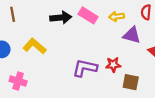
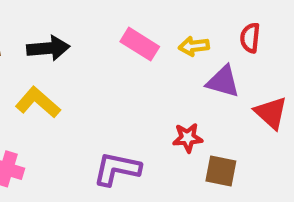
black arrow: (61, 18) -> (48, 48), moved
purple L-shape: (85, 68) -> (117, 169), moved

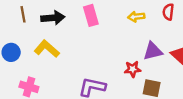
pink rectangle: (140, 44) -> (91, 15), moved, turned 42
purple triangle: (223, 82) -> (153, 51), moved, turned -30

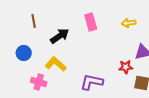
black arrow: (53, 18) -> (60, 36), moved, turned -30
yellow L-shape: (47, 49) -> (56, 64), moved

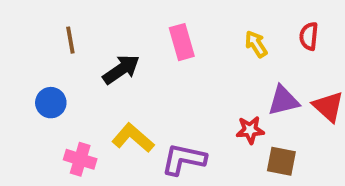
yellow arrow: (129, 23) -> (256, 44), turned 64
yellow L-shape: (56, 64) -> (133, 138), moved

